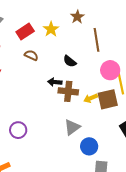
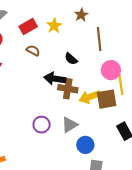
black arrow: (55, 82) -> (55, 79), size x1.5
yellow arrow: (91, 98) -> (90, 97), size x1.5
purple circle: (18, 130) -> (42, 125), moved

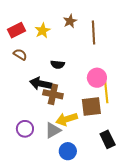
brown line: (99, 39) -> (93, 32), moved
black semicircle: (71, 59) -> (58, 64), turned -40
yellow arrow: (90, 97) -> (67, 119), moved

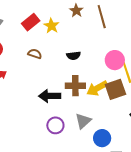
red rectangle: (16, 30) -> (31, 22), moved
black arrow: (41, 84) -> (50, 96), moved
yellow arrow: (67, 119) -> (97, 88), moved

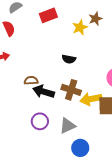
yellow star: (51, 26) -> (80, 27), moved
brown semicircle: (35, 54) -> (31, 80), moved, turned -40
black semicircle: (74, 56) -> (69, 59), moved

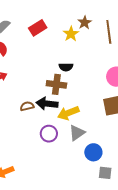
brown semicircle: (31, 80) -> (27, 106), moved
brown cross: (71, 90) -> (56, 84), moved
yellow arrow: (91, 99) -> (68, 113), moved

